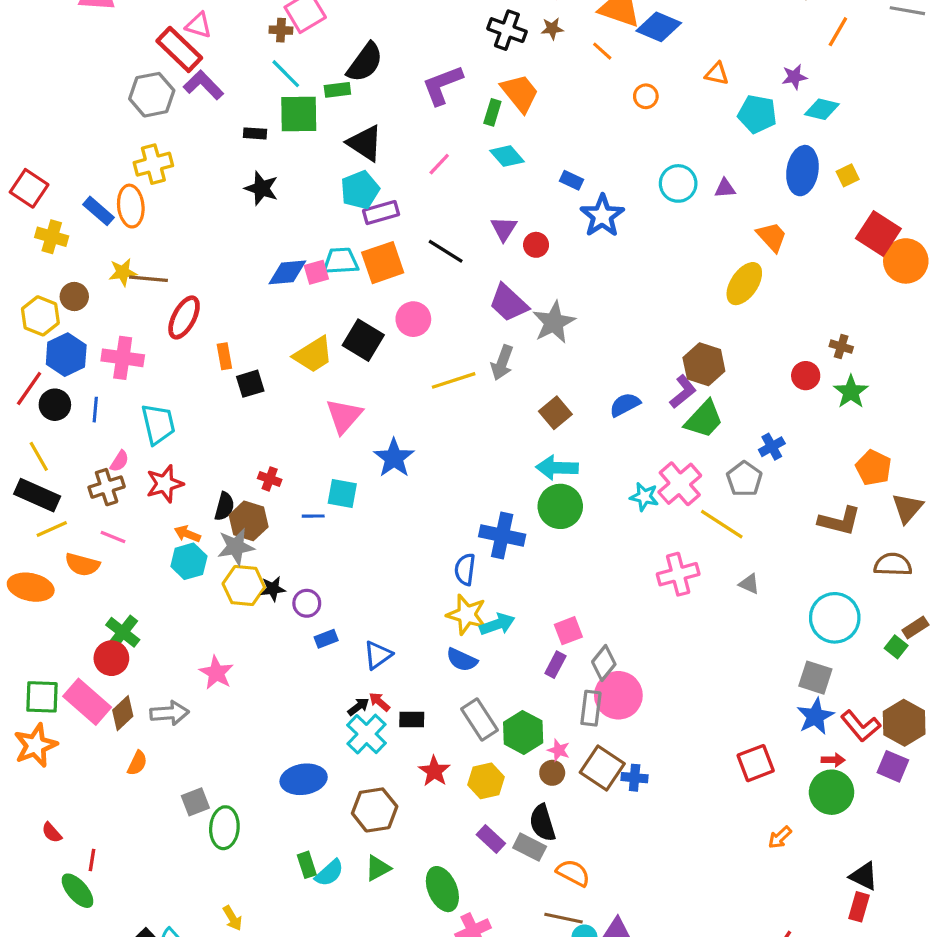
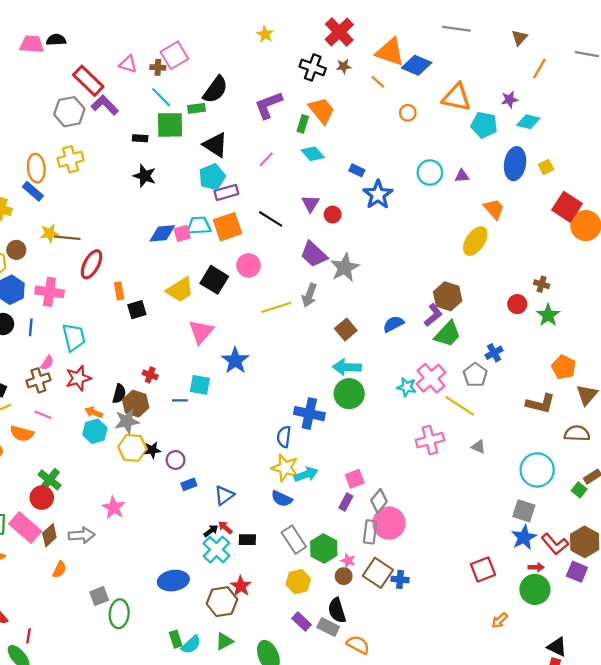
pink triangle: (199, 25) -> (128, 64), moved
orange triangle: (717, 74) -> (456, 97), size x1.8
orange ellipse: (131, 206) -> (36, 168), moved
red star: (434, 771) -> (241, 586), moved

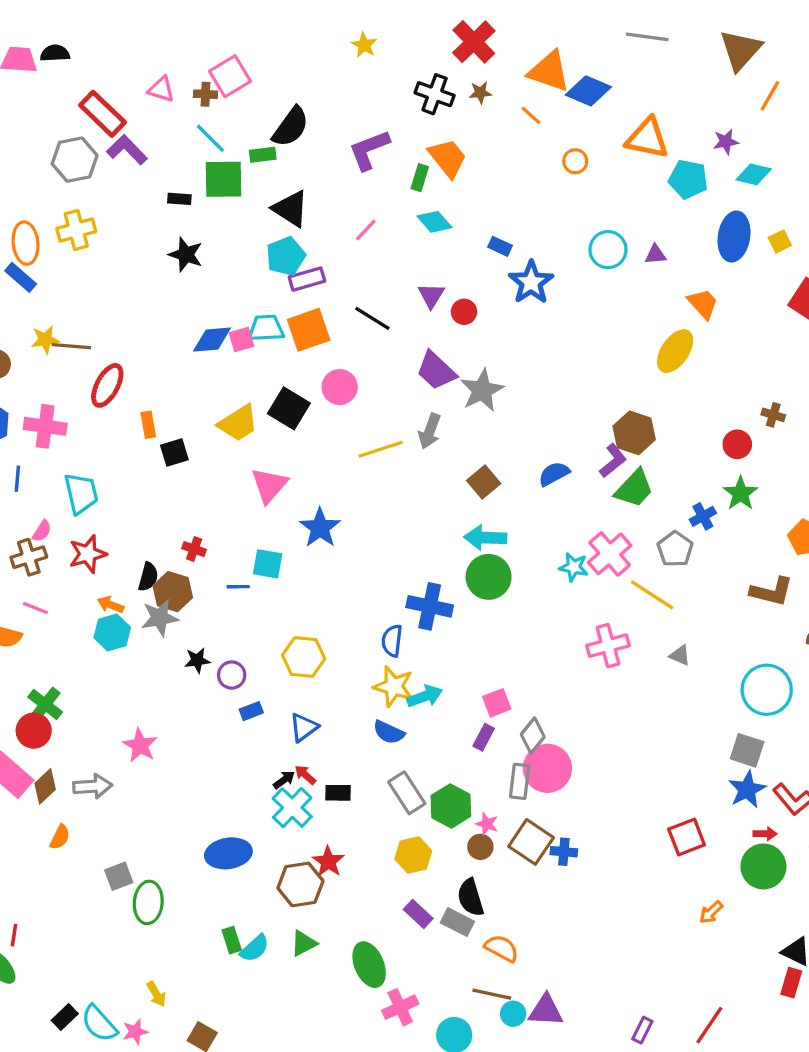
brown triangle: (519, 38) -> (741, 50), size x1.8
green star: (548, 315) -> (741, 493), moved
yellow hexagon: (132, 448) -> (304, 657), moved

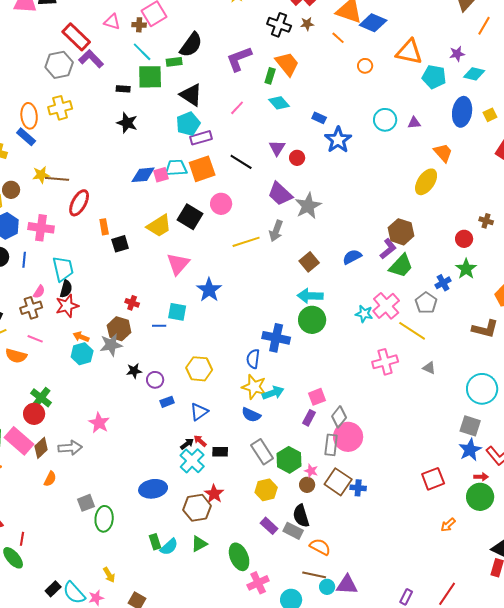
black semicircle: (148, 577) -> (66, 289), moved

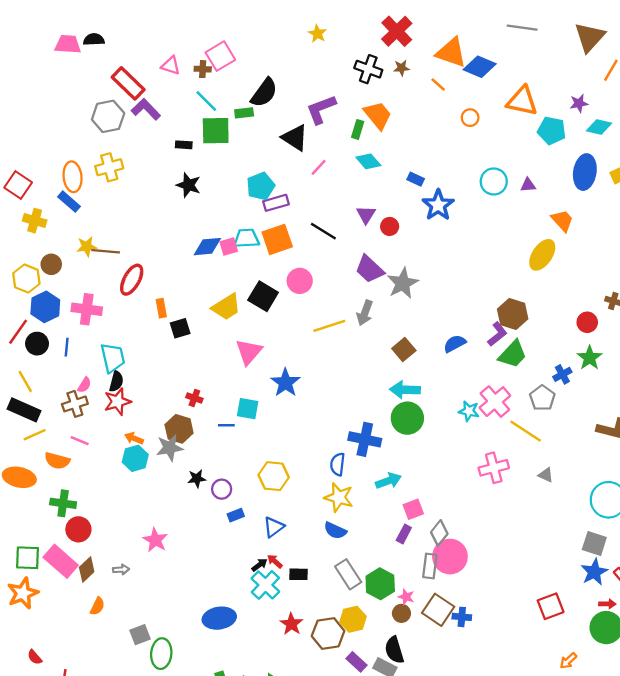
black triangle: (191, 95) -> (295, 138), moved
cyan arrow: (273, 393) -> (388, 481), moved
green cross: (41, 398) -> (63, 503), moved, turned -30
gray arrow: (70, 448) -> (121, 570), size x0.6
brown hexagon: (197, 508) -> (328, 633), moved

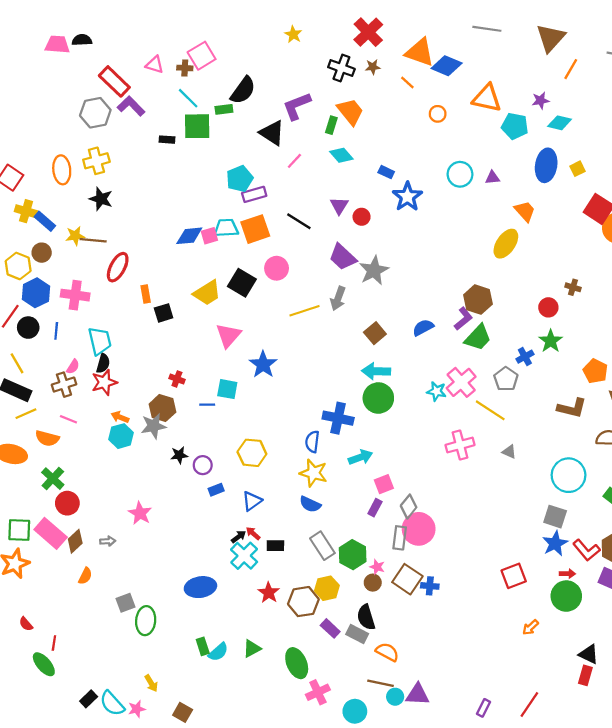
black star: (188, 185) -> (101, 199), moved
blue rectangle: (69, 202) -> (45, 221), moved
green cross: (63, 503) -> (53, 479), turned 35

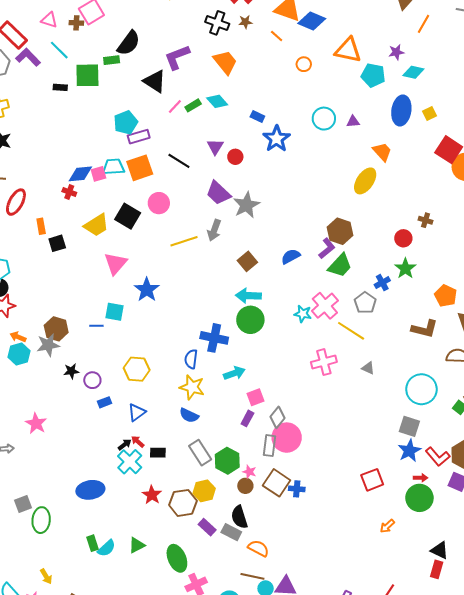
cyan line: (188, 98) -> (59, 50), moved
green rectangle: (331, 125) -> (193, 105), moved, turned 42
red cross: (177, 379) -> (69, 192), moved

